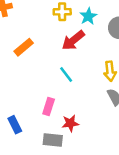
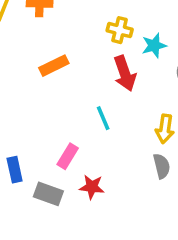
red arrow: (73, 40) -> (125, 73), turned -85
gray rectangle: (53, 140) -> (48, 194), moved

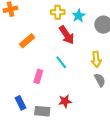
pink rectangle: (68, 156) -> (38, 76), moved

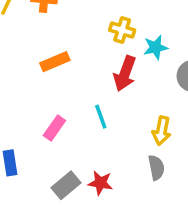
red arrow: (67, 35) -> (125, 73), turned 36
red star: (65, 101) -> (100, 183), moved
gray rectangle: (42, 111) -> (66, 185), moved, turned -63

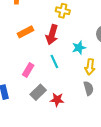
cyan star: (156, 47) -> (79, 48), moved
red arrow: (125, 73) -> (52, 35), moved
gray rectangle: (66, 185) -> (38, 92), moved

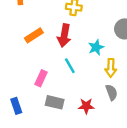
gray rectangle: (38, 92) -> (55, 102), turned 63
red star: (57, 100) -> (86, 106), moved

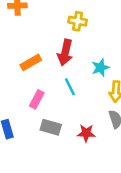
orange rectangle: (34, 35) -> (31, 62), moved

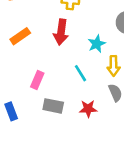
orange rectangle: (31, 62) -> (20, 36), moved
cyan line: (70, 87) -> (81, 73), moved

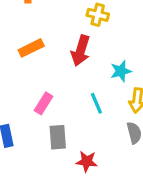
gray rectangle: (53, 106) -> (58, 137), turned 66
red star: (88, 109) -> (87, 161), moved

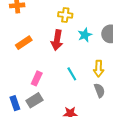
cyan star: (121, 71) -> (85, 35), moved
gray rectangle: (58, 137) -> (34, 100), moved, turned 70

